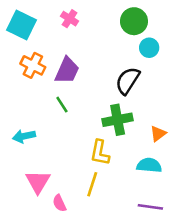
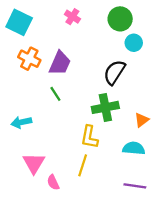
pink cross: (70, 19) -> (72, 17), moved

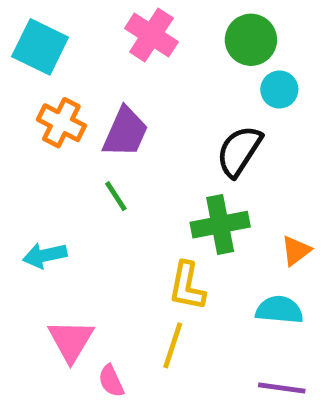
pink cross: (72, 17) -> (151, 35), size x1.5

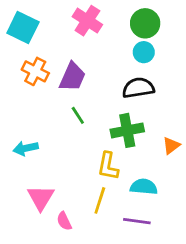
cyan circle: (279, 90) -> (144, 52), moved
black semicircle: (239, 151) -> (138, 88), turned 48
green line: (116, 196) -> (78, 115), moved
cyan semicircle: (279, 310) -> (144, 187), moved
purple line: (282, 388) -> (137, 221), moved

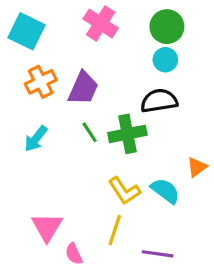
orange cross: (35, 71) -> (41, 82), turned 36
green cross: (127, 130) -> (127, 134), moved
cyan arrow: (26, 148) -> (36, 139), moved, turned -40
yellow L-shape: (108, 166) -> (124, 191), turned -44
cyan semicircle: (144, 187) -> (165, 191), moved, turned 32

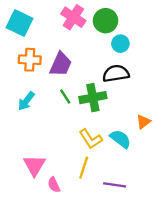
green circle: (167, 27) -> (106, 21), moved
orange cross: (41, 82) -> (30, 60), turned 30

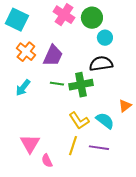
orange cross: (30, 60) -> (26, 52), turned 36
green line: (65, 96) -> (57, 84), turned -48
purple line: (115, 185) -> (99, 148), moved

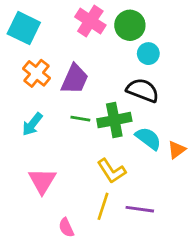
black semicircle: (101, 64) -> (143, 90), turned 30
cyan semicircle: (105, 121) -> (148, 138), moved
pink triangle: (30, 144) -> (42, 181), moved

